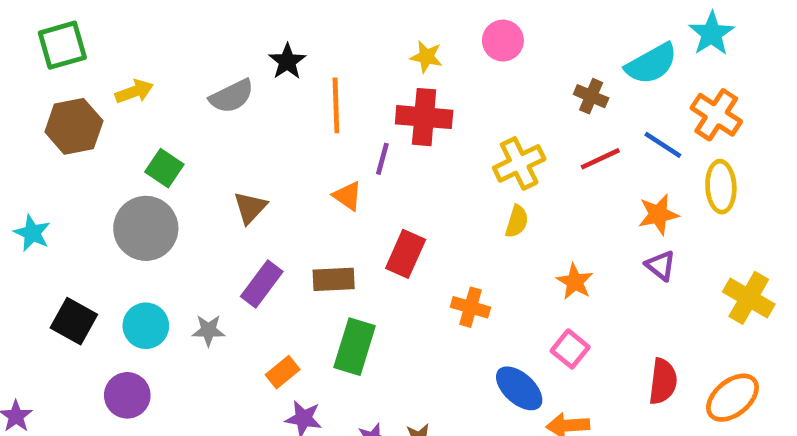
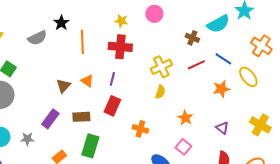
orange cross: (716, 115) -> (261, 46), moved
purple line: (382, 159) -> (112, 79), moved
yellow ellipse: (721, 187) -> (248, 77), turned -35
brown triangle: (250, 207) -> (63, 86), moved
purple triangle: (661, 265) -> (222, 128), moved

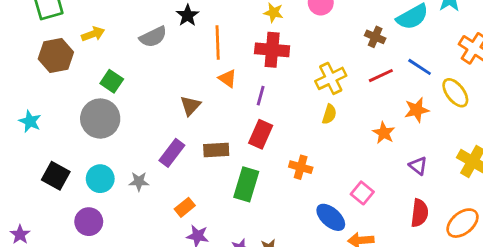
orange triangle: (87, 81) -> (228, 78), moved
orange star: (185, 118) -> (384, 133), moved
green rectangle: (90, 146) -> (246, 184), moved

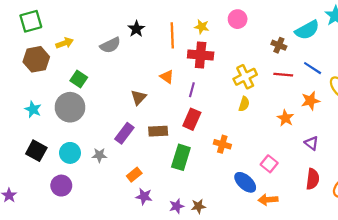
orange line: (218, 43) -> (172, 35), moved
red line: (381, 76) -> (283, 75), turned 30
cyan star: (30, 121) -> (33, 109), moved

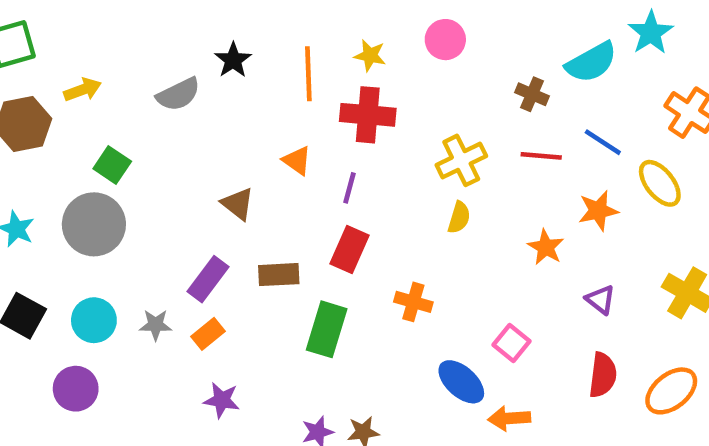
brown triangle: (139, 97) -> (238, 204), turned -35
orange rectangle: (134, 175) -> (208, 334), moved
purple star: (144, 196) -> (222, 400), moved

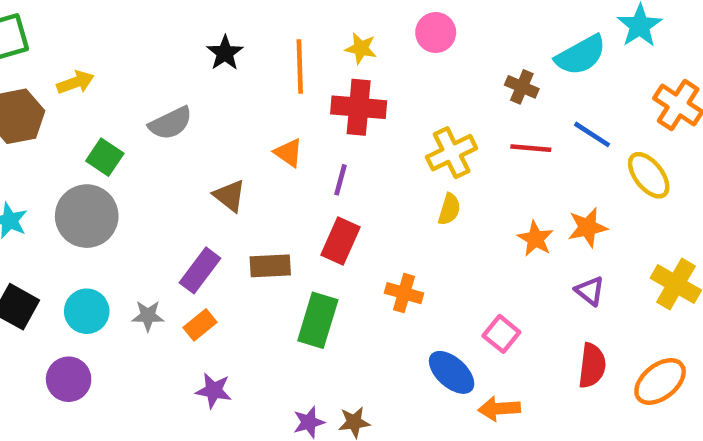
gray semicircle: (178, 94) -> (171, 123), moved
orange star: (598, 211) -> (588, 227), moved

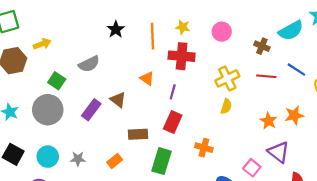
pink circle: (436, 33) -> (222, 32), moved
purple rectangle: (200, 270) -> (91, 110), moved
purple triangle: (590, 291) -> (279, 152), moved, size x1.5
orange rectangle: (200, 325) -> (115, 161), moved

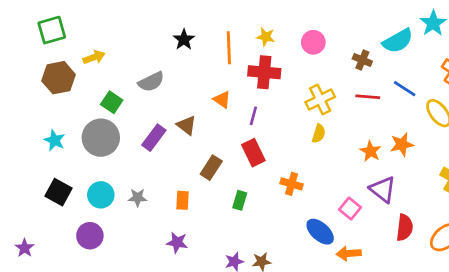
red rectangle: (173, 122) -> (253, 153), turned -50
brown rectangle: (138, 134) -> (211, 168), turned -54
orange rectangle: (115, 161) -> (183, 200), turned -48
green rectangle: (162, 161) -> (240, 200), size x0.6

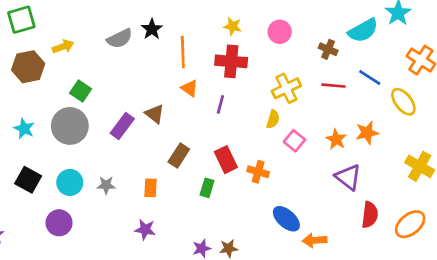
orange line: (229, 48) -> (183, 52), moved
gray semicircle: (151, 82) -> (120, 39), moved
yellow semicircle: (319, 134) -> (273, 119), moved
red rectangle: (253, 153) -> (226, 160), moved
pink square: (350, 208) -> (294, 141), moved

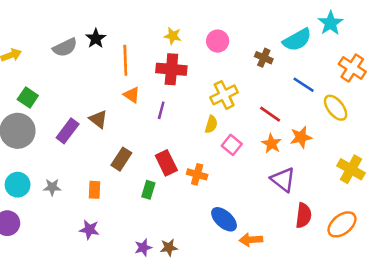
red line: (333, 86) -> (270, 114), moved, turned 30

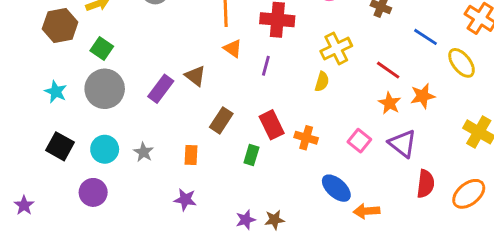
green square: (28, 97) -> (102, 48), moved
pink square: (232, 145) -> (359, 141), moved
gray star: (52, 187) -> (143, 152), turned 30

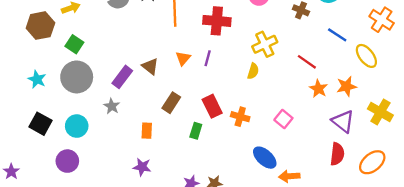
orange triangle: (233, 48) -> (183, 58), moved, turned 35
orange star: (423, 96) -> (347, 86), moved
orange star: (390, 103) -> (318, 89), moved
purple triangle: (403, 143) -> (343, 121), moved
gray star: (143, 152) -> (112, 106), moved

